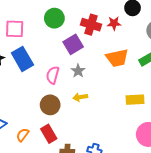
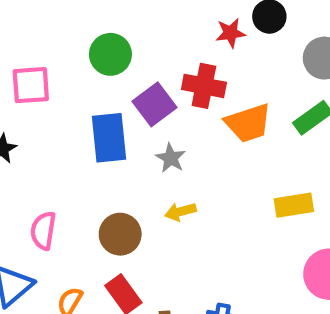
red star: (114, 23) -> (231, 33), moved
red cross: (91, 25) -> (204, 86), moved
blue rectangle: (22, 59) -> (109, 138), moved, turned 30
pink semicircle: (53, 75) -> (43, 231), moved

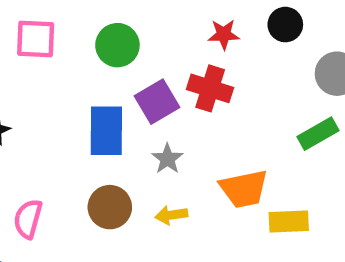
red star: (231, 33) -> (224, 34), moved
pink square: (31, 85) -> (36, 39), moved
orange trapezoid: (248, 123) -> (244, 189), moved
brown circle: (120, 234) -> (110, 207), moved

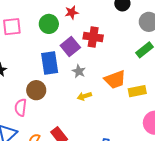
red star: (224, 34) -> (72, 12), moved
brown circle: (110, 207) -> (36, 90), moved

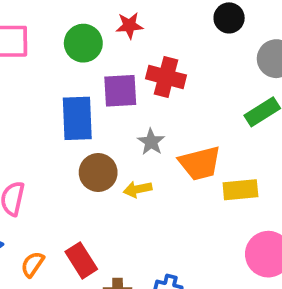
purple square: (70, 46) -> (120, 91), turned 30
gray star: (79, 71) -> (151, 142), moved
brown circle: (36, 90) -> (98, 172), moved

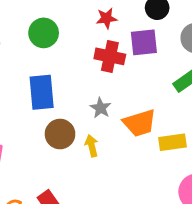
red star: (129, 25) -> (107, 18), moved
purple square: (120, 91) -> (144, 42), moved
yellow arrow: (138, 189) -> (92, 146), turned 90

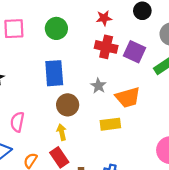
purple square: (144, 42) -> (135, 52), moved, turned 30
yellow rectangle: (172, 142) -> (110, 124), moved
yellow arrow: (92, 146) -> (62, 132), moved

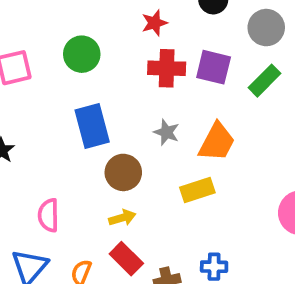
orange trapezoid: (128, 97) -> (217, 142), turned -35
yellow arrow: (62, 132) -> (122, 218), turned 98

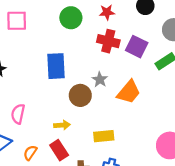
green circle: (82, 54) -> (71, 18), moved
brown circle: (123, 172) -> (80, 95), moved
yellow rectangle: (197, 190) -> (104, 136), moved

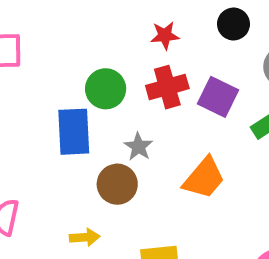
green circle: (71, 18) -> (106, 89), moved
red cross: (108, 41) -> (167, 87), turned -30
gray star: (100, 80) -> (138, 147), moved

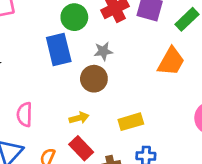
gray star: (138, 147) -> (103, 51), turned -30
orange trapezoid: (204, 178) -> (171, 61), moved

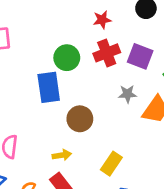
gray star: (103, 51) -> (127, 94), moved
yellow rectangle: (131, 122) -> (111, 164), turned -45

